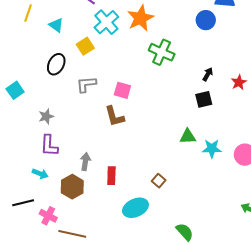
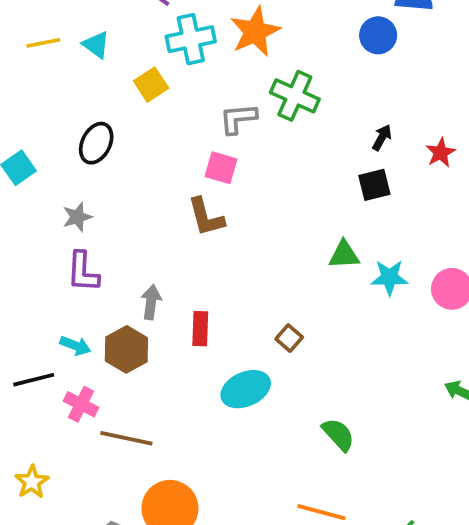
yellow line: (28, 13) -> (43, 43), moved, turned 60
cyan cross: (106, 22) -> (191, 39), turned 30
black ellipse: (56, 64) -> (96, 143), moved
gray L-shape: (86, 84) -> (238, 119), moved
cyan arrow: (40, 174) -> (75, 346), moved

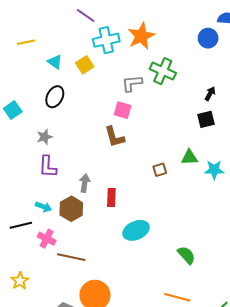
cyan triangle: (96, 45) -> (55, 62), moved
brown square: (289, 338) -> (160, 170), moved, turned 32

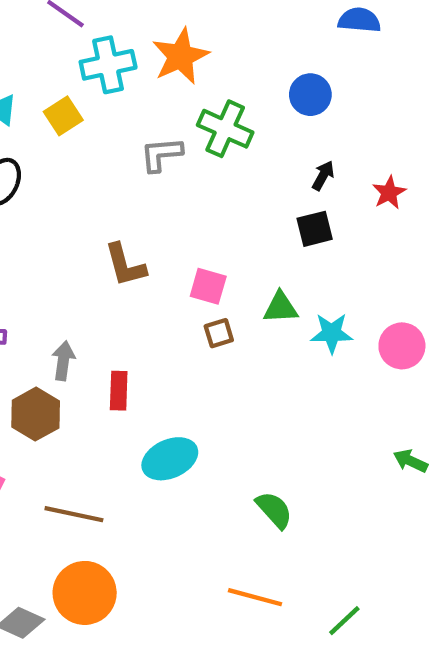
blue circle: (208, 38) -> (310, 95), moved
pink square: (123, 110) -> (208, 286), moved
brown line: (71, 257) -> (74, 514), moved

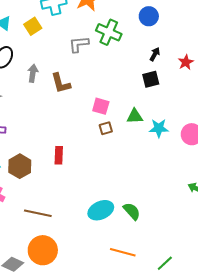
brown L-shape: (125, 265) -> (61, 83), moved
gray arrow: (63, 361) -> (33, 73), moved
cyan ellipse: (170, 459) -> (101, 210), moved

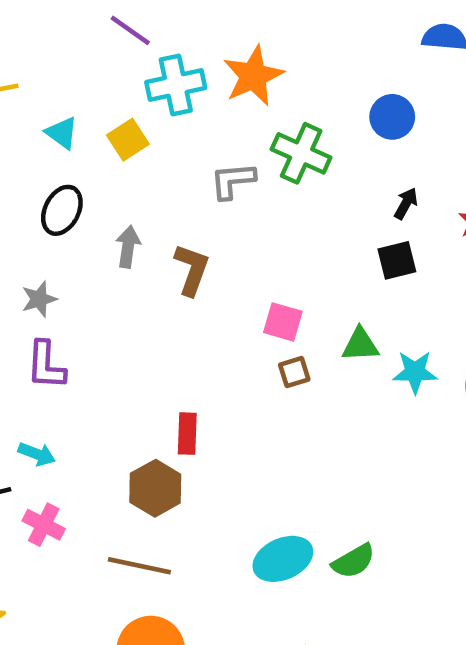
brown L-shape: (61, 83) -> (192, 270), turned -145
brown hexagon: (20, 166) -> (155, 488), moved
green semicircle: (132, 211) -> (353, 561), turned 102

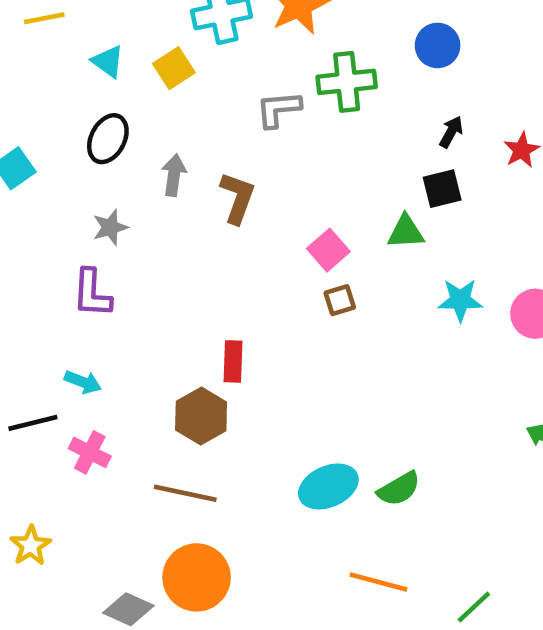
green cross: (301, 153) -> (347, 82), turned -30
gray star: (39, 299) -> (110, 227), moved
pink square: (283, 322) -> (328, 250), turned 33
green triangle: (360, 345) -> (406, 232), moved

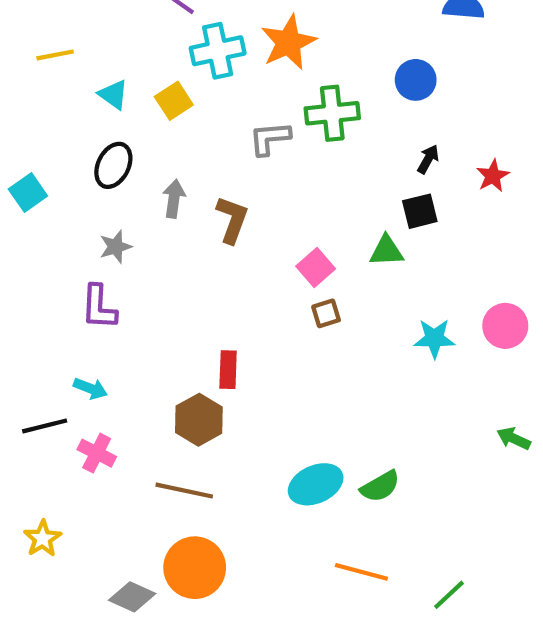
cyan star: (460, 300) -> (434, 338), moved

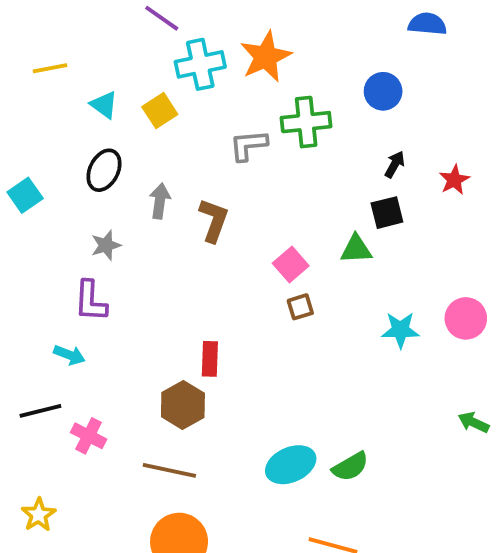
cyan arrow: (90, 388) -> (69, 355), moved

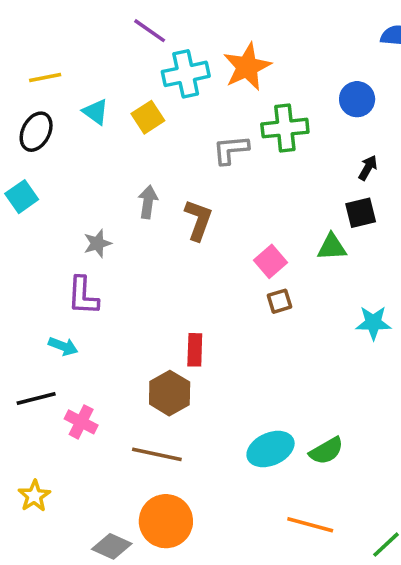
black ellipse: (104, 170) -> (36, 132), moved

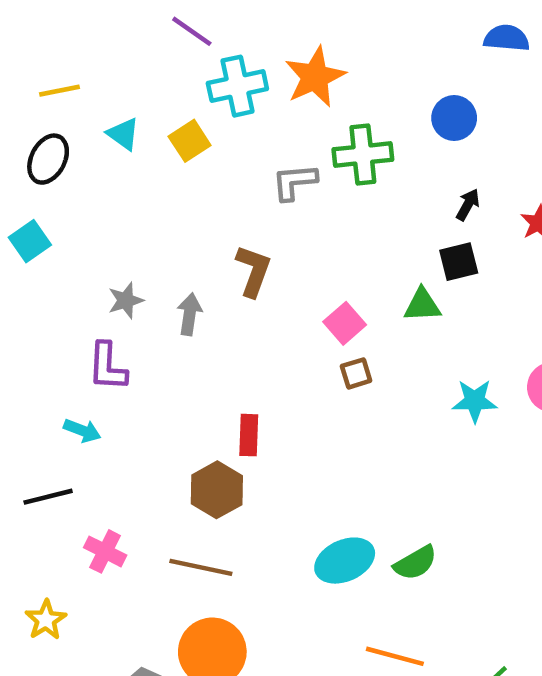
gray arrow: (148, 202) -> (190, 314), moved
pink cross: (81, 422) -> (105, 551), moved

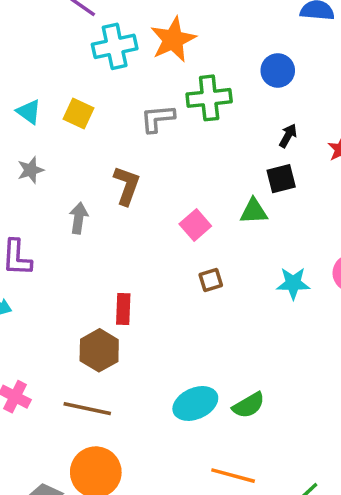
cyan triangle: (123, 134) -> (29, 112), moved
yellow square: (190, 141) -> (79, 113), moved, turned -32
gray star: (126, 300) -> (31, 170), moved
brown square: (356, 373) -> (211, 280), moved

